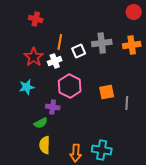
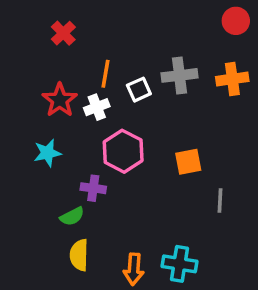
red cross: (36, 19) -> (63, 33), turned 32
gray line: (127, 103) -> (220, 200), moved

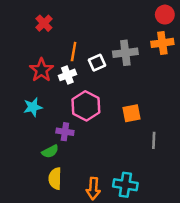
orange cross: (232, 79) -> (162, 43), moved

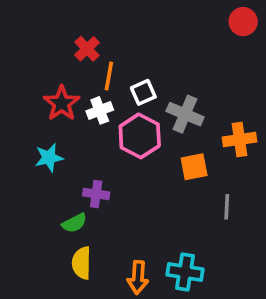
red cross: (44, 23) -> (87, 49), moved
orange cross: (162, 43) -> (239, 140), moved
gray cross: (125, 53) -> (185, 114), moved, turned 30
pink hexagon: (86, 106) -> (140, 136), moved

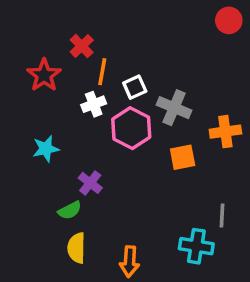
red star: (62, 103) -> (44, 75), moved
purple cross: (96, 194) -> (90, 183), turned 30
gray line: (227, 207) -> (222, 215), moved
cyan cross: (185, 272) -> (196, 246), moved

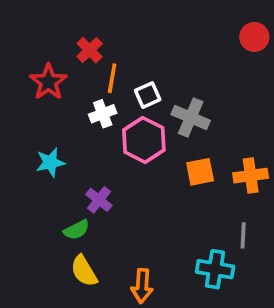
red circle: (229, 20) -> (254, 37), moved
orange cross: (225, 132) -> (251, 176), moved
yellow semicircle: (77, 248) -> (84, 271), turned -32

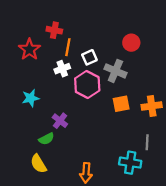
red circle: (254, 37) -> (131, 43), moved
red cross: (90, 50) -> (54, 30), turned -35
yellow semicircle: (84, 271) -> (38, 164), moved

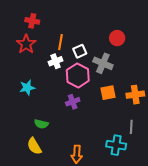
red cross: (54, 30) -> (32, 21), moved
purple cross: (60, 121) -> (73, 102), moved, turned 32
green semicircle: (46, 139) -> (41, 124), turned 40

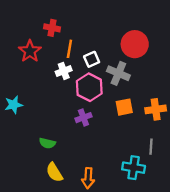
red cross: (32, 21) -> (52, 28), moved
red circle: (117, 38) -> (135, 44), size x1.5
cyan star: (27, 88) -> (14, 105), moved
yellow semicircle: (34, 146) -> (54, 172), moved

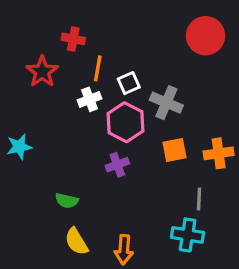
red circle: (135, 44) -> (206, 36), moved
gray line: (151, 147) -> (199, 199), moved

